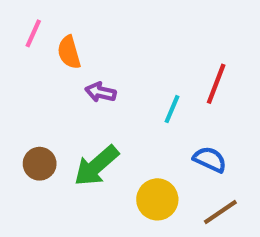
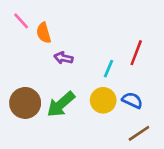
pink line: (33, 33) -> (21, 21), turned -66
brown circle: (40, 164) -> (25, 103), size x1.5
yellow circle: (157, 199) -> (103, 100), moved

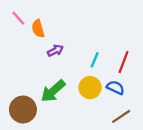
red line: (136, 53) -> (124, 62), moved
purple arrow: (63, 58) -> (55, 51), turned 140
brown circle: (25, 103) -> (23, 109), moved

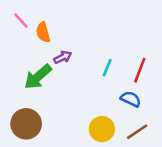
yellow circle: (90, 88) -> (102, 129), moved
green arrow: (53, 91) -> (38, 77), moved

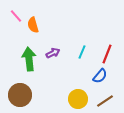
purple arrow: (63, 57) -> (53, 53), moved
green arrow: (38, 77) -> (29, 59), turned 125
blue semicircle: (131, 99) -> (100, 76), turned 105

